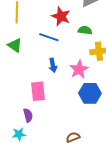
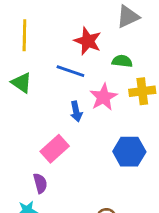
pink star: (79, 69) -> (103, 97), moved
pink rectangle: (38, 91) -> (55, 149), turned 54

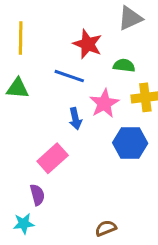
green triangle: (22, 83) -> (18, 88), turned -30
blue hexagon: (129, 152) -> (130, 143), moved

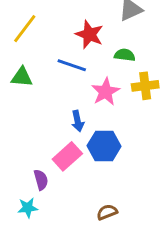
yellow line: (21, 38) -> (25, 29), turned 36
blue arrow: (75, 119) -> (78, 121), moved
blue hexagon: (130, 143) -> (104, 146), moved
pink rectangle: (53, 158) -> (67, 156), moved

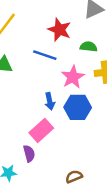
blue hexagon: (104, 146) -> (78, 107), moved
purple semicircle: (41, 180) -> (29, 153), moved

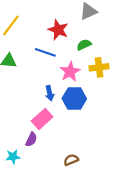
green semicircle: (89, 47) -> (84, 45), turned -32
purple semicircle: (29, 153) -> (31, 139), turned 40

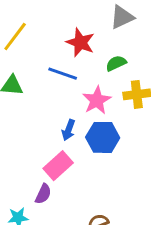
blue arrow: (50, 93) -> (69, 130), turned 32

